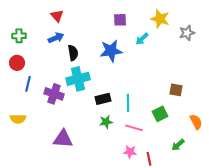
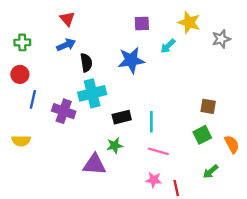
green square: (160, 114) -> (202, 135), moved
green star: (106, 122) -> (115, 145), moved
purple triangle: (63, 139) -> (94, 164), moved

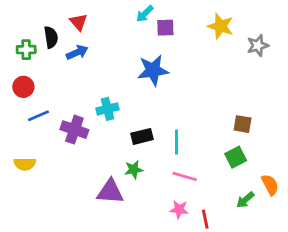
cyan arrow: (168, 46) -> (145, 14), moved
black semicircle: (86, 63) -> (51, 37), moved
cyan cross: (92, 93) -> (107, 109), size x0.7
blue line: (33, 99) -> (39, 116), turned 54
orange semicircle: (232, 144) -> (270, 185), moved

